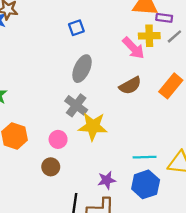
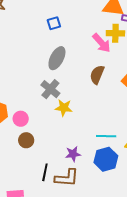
brown semicircle: (130, 86) -> (97, 75), turned 138
yellow star: (93, 126) -> (64, 108), size x0.7
pink circle: (58, 139) -> (21, 119), moved

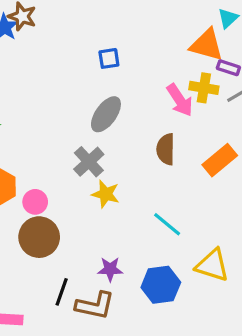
brown semicircle: (97, 75) -> (166, 149), turned -30
cyan line: (106, 136) -> (167, 224), moved, turned 30
brown circle: (26, 140) -> (39, 237), size x1.6

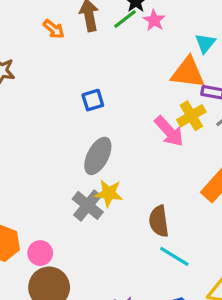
yellow cross: (204, 88) -> (191, 116), turned -32
brown semicircle: (166, 149) -> (159, 221), moved
yellow star: (106, 194) -> (109, 193), moved

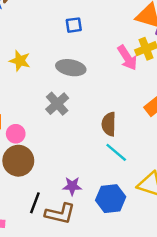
gray ellipse: (98, 156) -> (71, 68), turned 64
yellow star: (109, 193) -> (20, 61), moved

